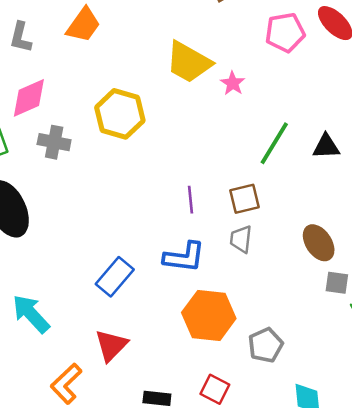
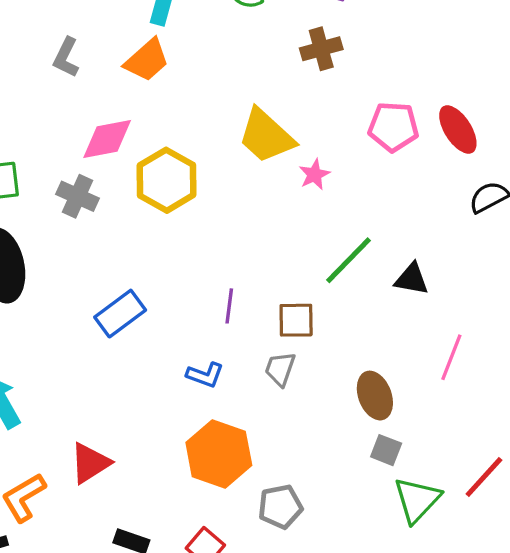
pink diamond: (29, 98) -> (107, 139), moved
blue L-shape: (184, 257) -> (205, 375), size x0.7
blue rectangle: (115, 277) -> (120, 314), moved

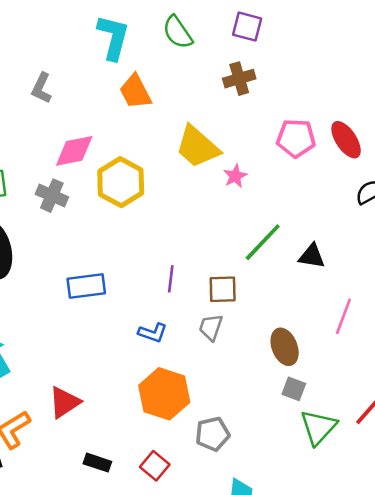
orange trapezoid: (147, 60) -> (135, 92), moved, turned 105
blue rectangle: (120, 314) -> (86, 286), turned 30

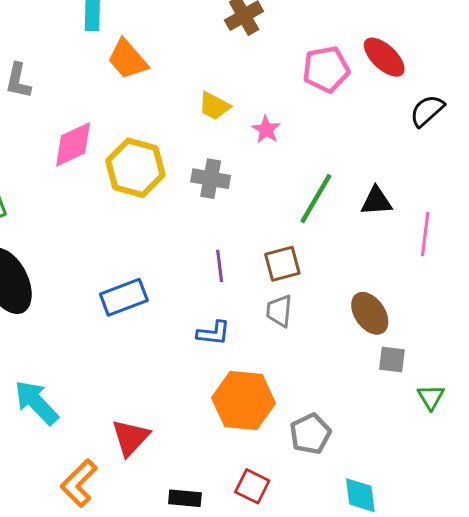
yellow trapezoid: (197, 147) -> (214, 106), size x0.6
gray cross: (52, 196) -> (211, 179), moved
pink line: (343, 316) -> (425, 234), moved
green triangle: (318, 427) -> (431, 397), size x0.6

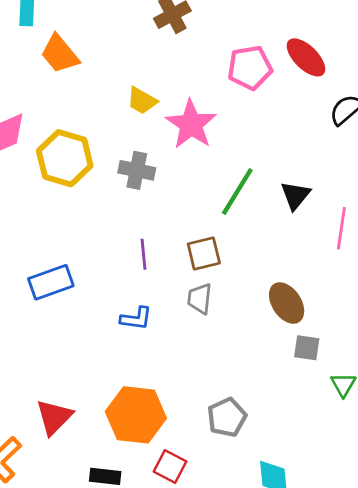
pink star: (266, 129) -> (191, 124), size x1.8
black triangle: (376, 201) -> (295, 195), turned -48
orange hexagon: (243, 401) -> (136, 415), moved

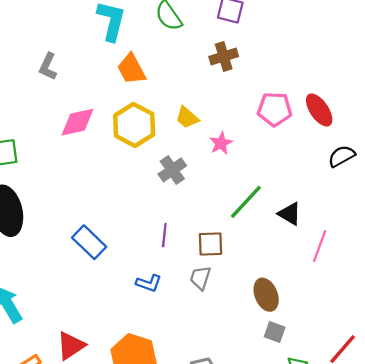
pink star: (191, 124) -> (221, 143), size x0.6
yellow hexagon: (65, 158) -> (134, 125), moved
gray cross: (137, 170) -> (172, 170), turned 32
black triangle: (295, 195) -> (290, 214), turned -50
blue rectangle: (51, 282) -> (89, 242), turned 52

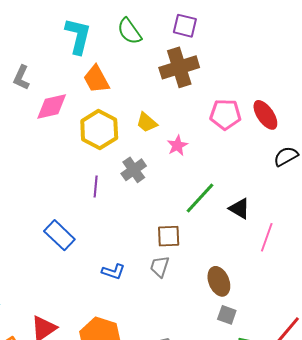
brown cross: (224, 56) -> (179, 67), size x1.5
pink diamond: (77, 122) -> (52, 106), moved
purple line: (164, 235) -> (96, 186), moved

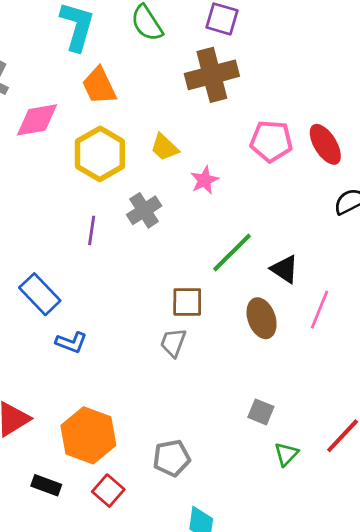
blue L-shape: (113, 272) -> (71, 342), moved
brown ellipse: (219, 281) -> (262, 318), moved

